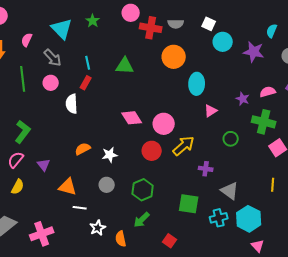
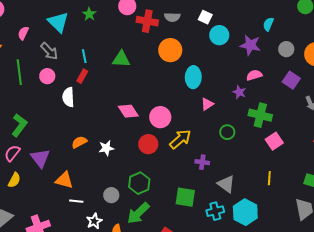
pink semicircle: (268, 92) -> (254, 75), moved
purple triangle: (44, 165) -> (40, 158), size x1.5
gray circle: (107, 185) -> (111, 195), moved
green arrow: (142, 220) -> (138, 213), size x1.4

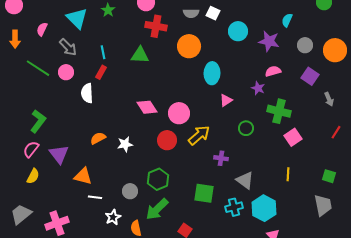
white square: (205, 17) -> (213, 13), moved
red cross: (147, 21) -> (156, 26), moved
green line: (19, 72) -> (38, 68), turned -50

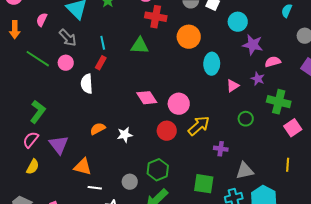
purple star: (269, 41) -> (253, 45), moved
pink triangle: (226, 100) -> (233, 86), moved
gray triangle: (245, 180) -> (245, 171), turned -48

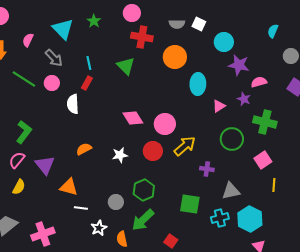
green triangle: (140, 46) -> (126, 66), turned 42
green circle: (246, 119) -> (232, 139), size x1.5
pink square: (293, 128) -> (263, 160), moved
white star: (125, 135) -> (120, 155), moved

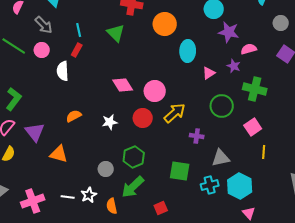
white line: (81, 208) -> (68, 197), moved
red square: (171, 241) -> (161, 208), turned 32

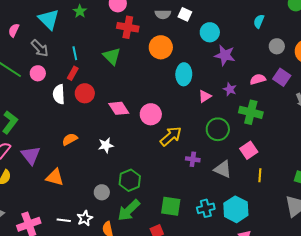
pink semicircle: (249, 49) -> (258, 79), moved
red circle: (143, 118) -> (85, 93), moved
gray triangle: (221, 158) -> (223, 169), moved, turned 36
green square: (180, 171) -> (171, 206), moved

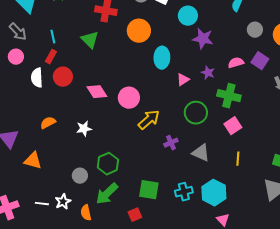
pink square: (249, 150) -> (233, 126), moved
purple cross: (193, 159) -> (171, 143), turned -32

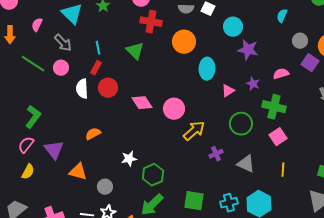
purple square: (260, 61) -> (310, 63), moved
white star: (84, 129) -> (129, 159), moved
gray circle: (80, 176) -> (105, 187), moved

